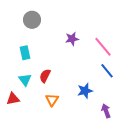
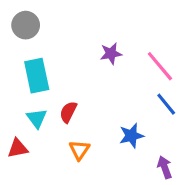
gray circle: (32, 20) -> (26, 25), moved
cyan rectangle: (25, 53) -> (37, 76), size x1.5

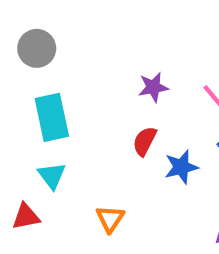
red semicircle: (68, 112) -> (145, 141), moved
blue star: (131, 136) -> (181, 167), moved

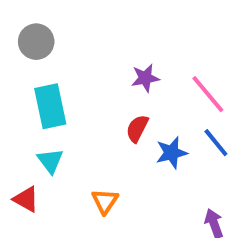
red triangle: (26, 217) -> (26, 199), turned 40

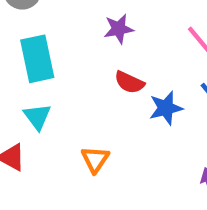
purple star: (145, 78) -> (119, 29), moved
red semicircle: (137, 128) -> (129, 82), turned -92

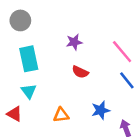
blue star: (166, 108) -> (101, 110), moved
orange triangle: (95, 159) -> (61, 115), turned 49

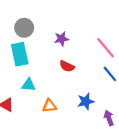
gray circle: (20, 20) -> (24, 28), moved
cyan triangle: (29, 91) -> (29, 85), moved, turned -48

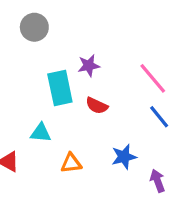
gray circle: (24, 28) -> (34, 27), moved
cyan rectangle: (20, 54) -> (60, 88), moved

